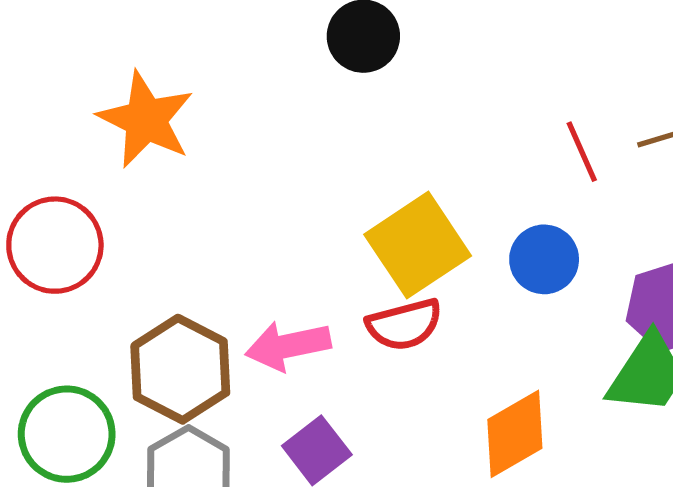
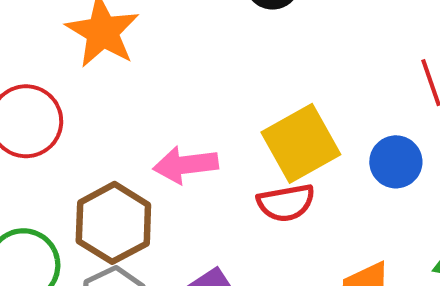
pink arrow: (288, 346) -> (186, 165), moved

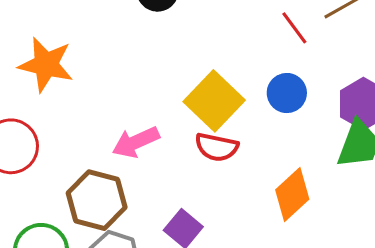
red semicircle: (286, 203) -> (217, 147), turned 39

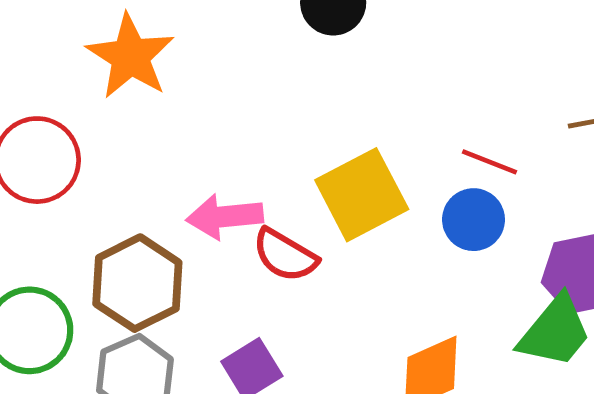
red line: (294, 28) -> (489, 162), moved, turned -51
red semicircle: (217, 147) -> (285, 255), moved

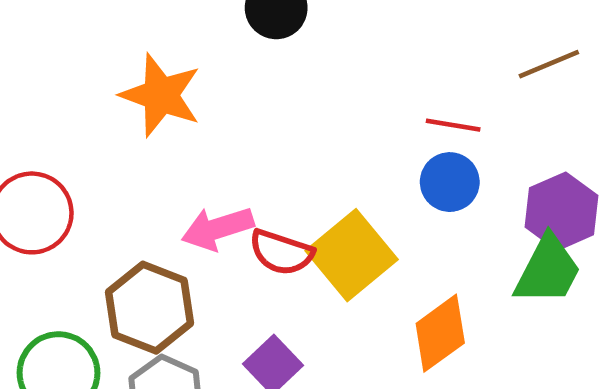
orange star: (130, 56) -> (161, 95), moved
yellow square: (362, 195) -> (352, 255), moved

